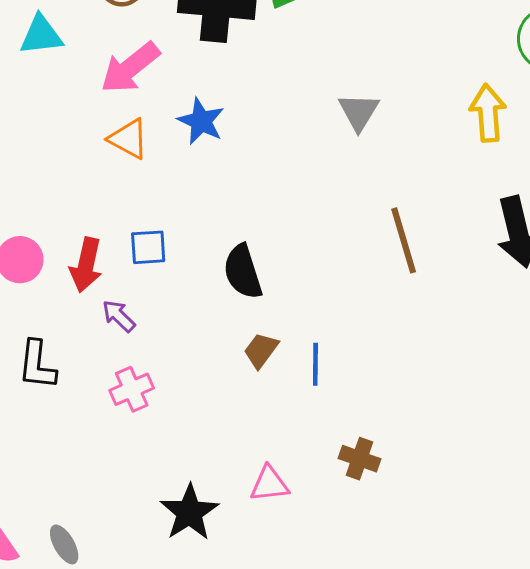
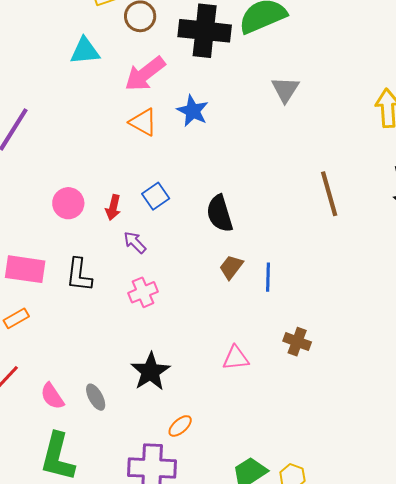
gray triangle: (359, 112) -> (285, 89), moved
blue square: (148, 247) -> (156, 196), turned -32
red arrow: (86, 265) -> (113, 207), size x0.7
black star: (189, 512) -> (150, 372), moved

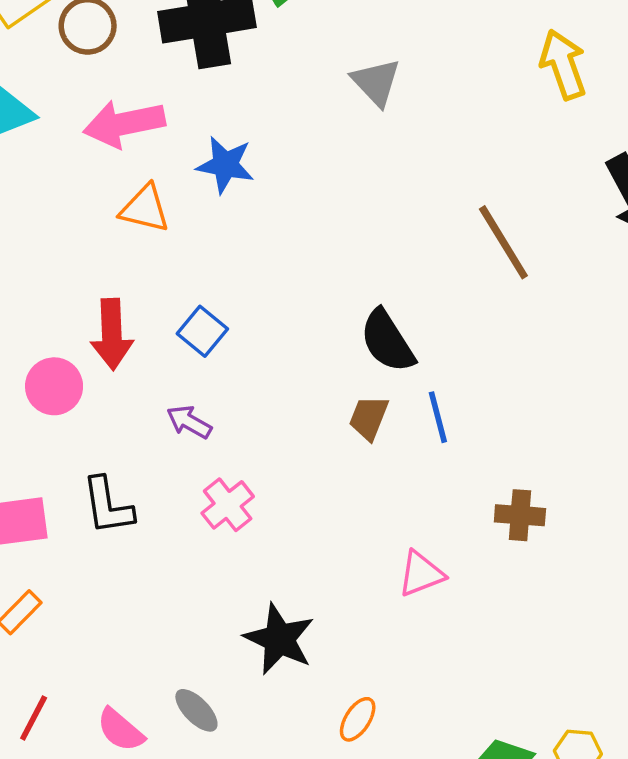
pink arrow: (145, 74) -> (124, 124), turned 42
red arrow: (113, 207) -> (112, 334), moved, size x1.5
black semicircle: (220, 214) -> (387, 341), moved

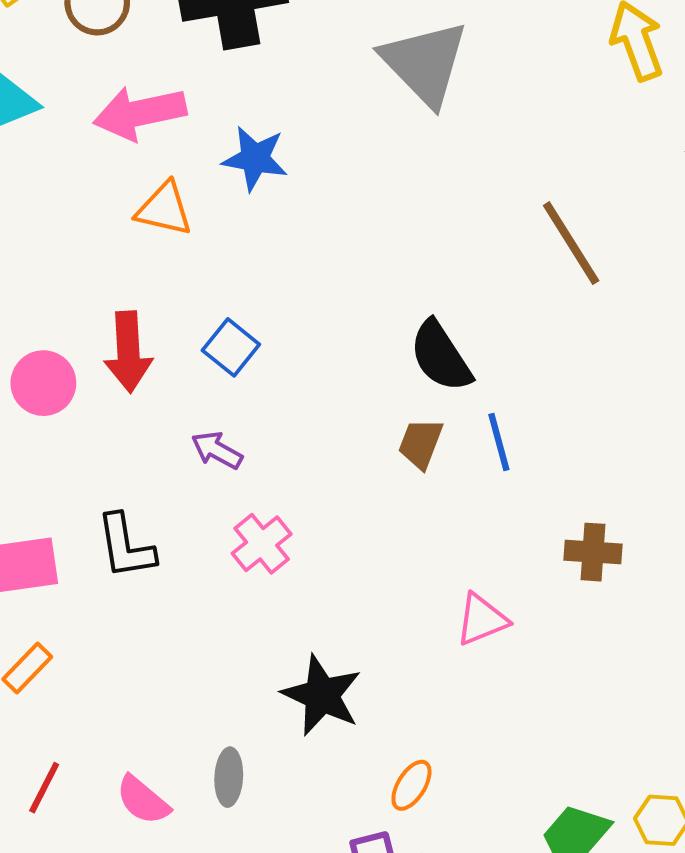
gray triangle: (376, 82) -> (425, 63), size x1.6
pink circle: (54, 386) -> (43, 383), moved
gray ellipse: (196, 710) -> (229, 777), turned 48

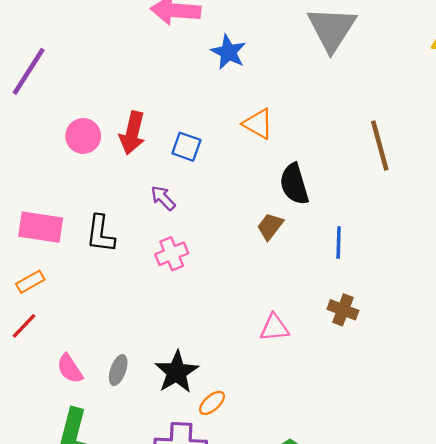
orange triangle: (164, 209) -> (258, 124), moved
blue square: (231, 347) -> (186, 147), turned -36
blue line: (499, 442) -> (339, 242), moved
black star: (322, 695) -> (177, 372), moved
red line: (44, 788) -> (24, 326), moved

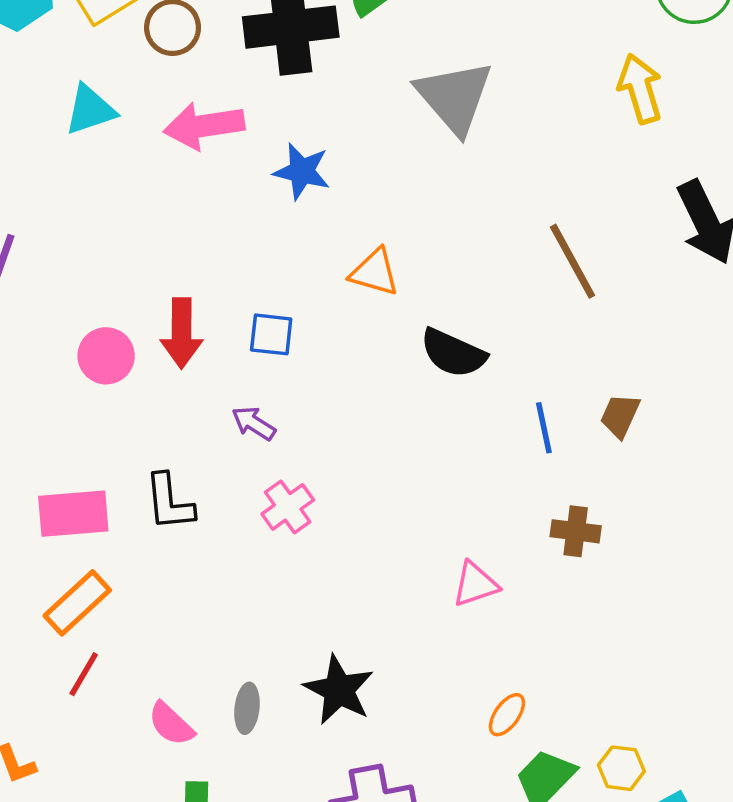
black semicircle: (294, 184) -> (453, 353), turned -36
brown trapezoid: (270, 226) -> (620, 416), moved
orange rectangle: (30, 282) -> (77, 603), size x1.5
orange ellipse: (212, 403) -> (507, 715), moved

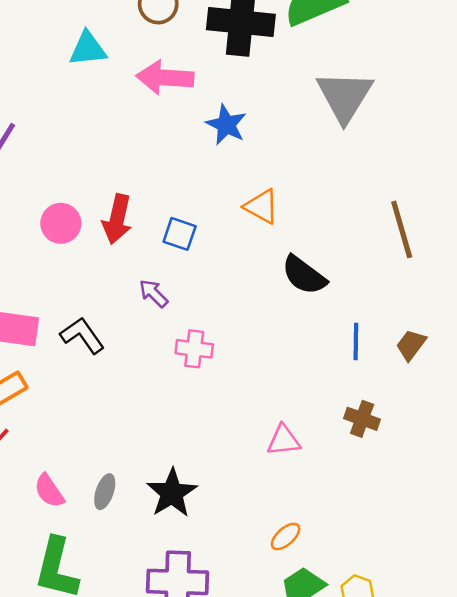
black L-shape: (169, 502) -> (82, 335), turned 138
pink cross: (288, 507) -> (194, 349), moved, turned 30

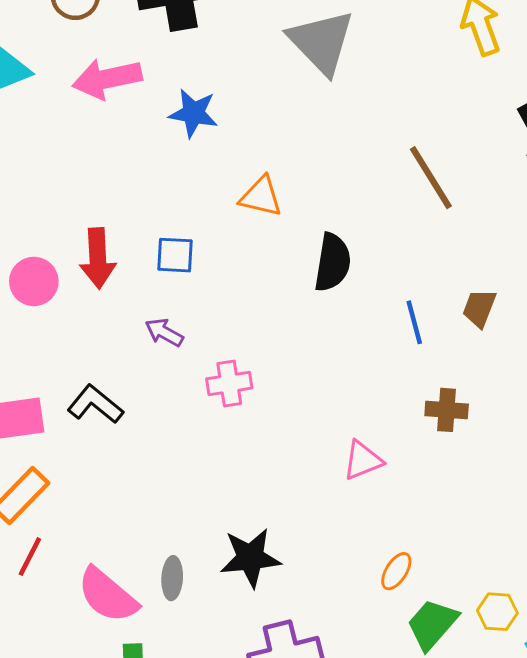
black semicircle: (304, 275) -> (333, 262), turned -102
pink semicircle: (49, 491) -> (108, 595), size x1.5
black star: (172, 493) -> (250, 558), turned -30

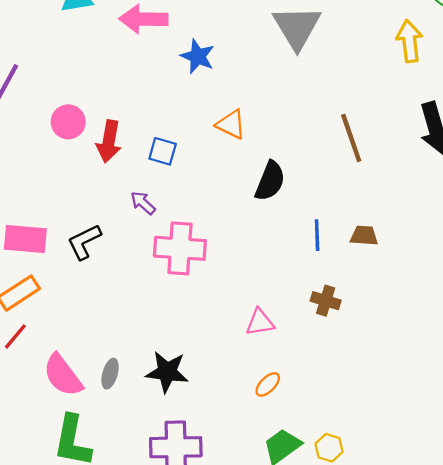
pink circle: (34, 281) -> (68, 122), moved
brown trapezoid: (479, 308) -> (364, 236), turned 60
pink cross: (229, 383) -> (180, 248), size x1.6
black L-shape: (95, 404) -> (84, 242), turned -78
orange ellipse: (396, 571) -> (268, 384), moved

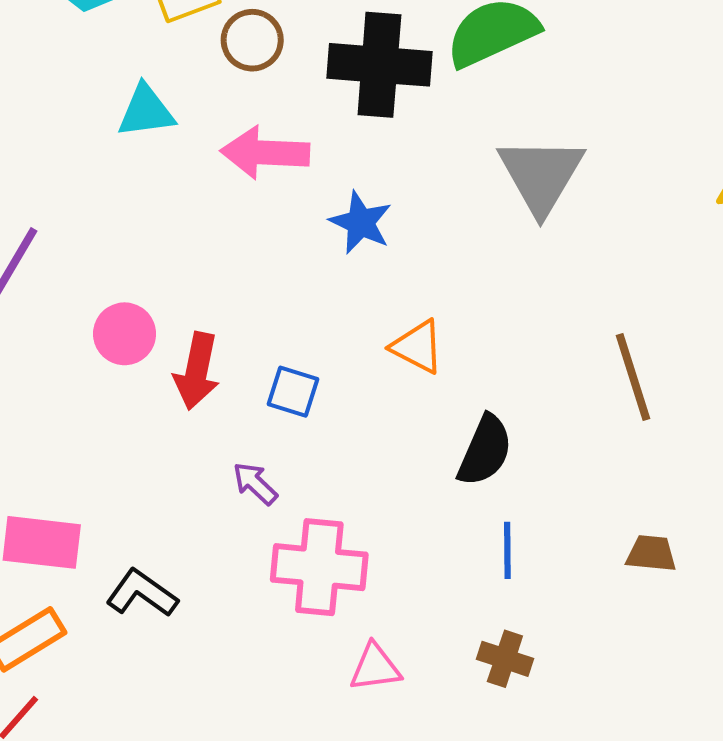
blue line: (317, 235) -> (507, 550), moved
black L-shape: (84, 242) -> (142, 593), moved, turned 60
brown cross: (326, 301) -> (505, 659), moved
pink triangle: (260, 322) -> (375, 667), moved

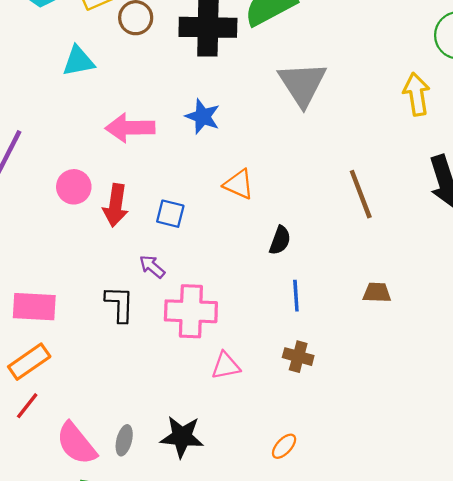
pink arrow: (265, 153) -> (130, 128), moved
black semicircle: (485, 451) -> (280, 240), size x0.7
black L-shape: (142, 593) -> (120, 304), moved, turned 60

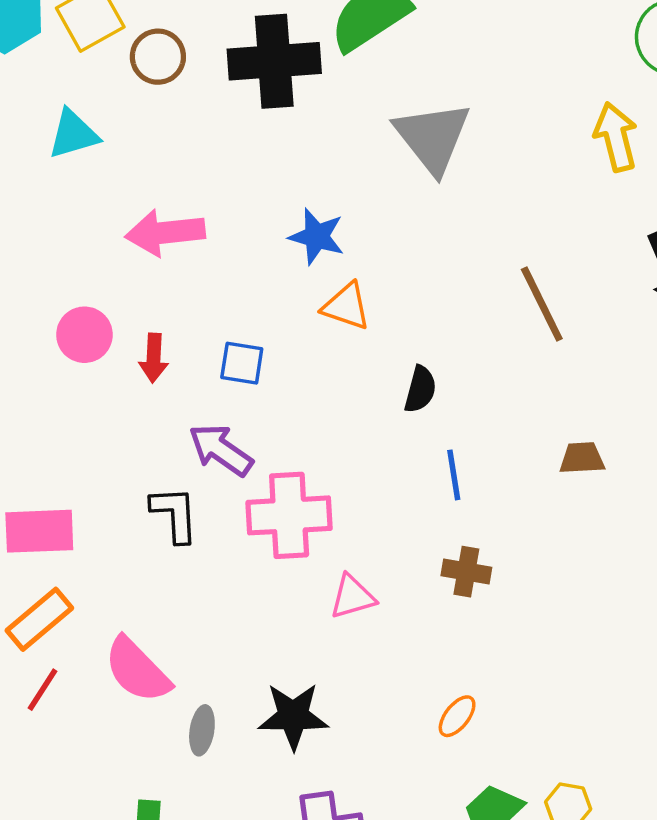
blue star: (203, 116) -> (317, 237), moved
red arrow: (116, 205) -> (154, 358), size x0.7
purple arrow: (152, 267) -> (221, 450), size x1.5
pink semicircle: (76, 444) -> (137, 670), moved

